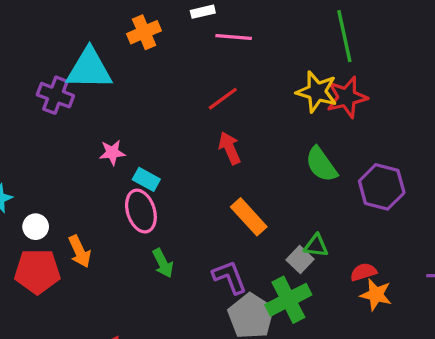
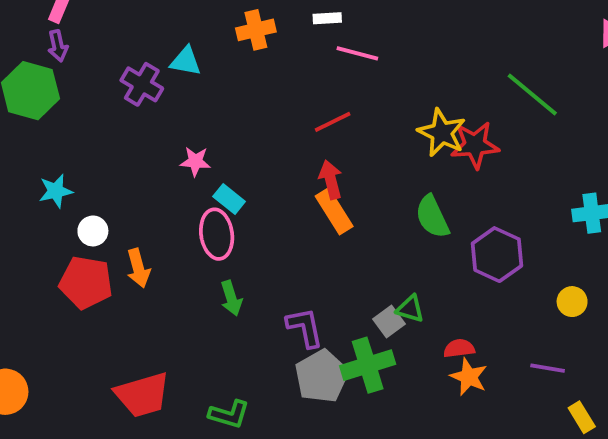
green line: (344, 36) -> (532, 94), moved, turned -48
cyan triangle: (89, 69) -> (186, 61), size x0.6
orange rectangle: (249, 217) -> (334, 211), moved

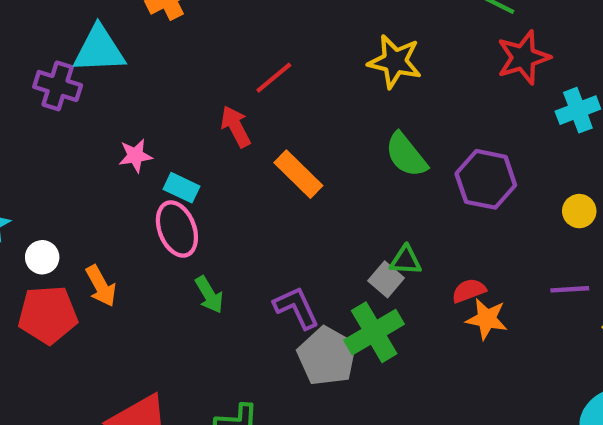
cyan triangle: (186, 61) -> (99, 50), size x1.5
red star: (475, 145) -> (523, 57), moved
red arrow: (331, 180) -> (236, 127), moved

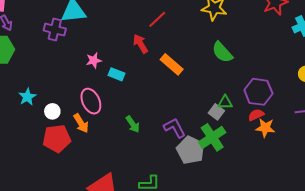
purple hexagon: (486, 179) -> (258, 92), moved
pink ellipse: (177, 229) -> (91, 101), moved

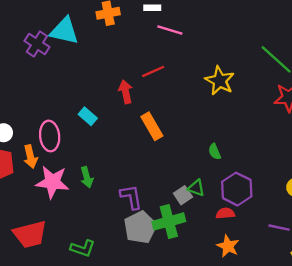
green semicircle: (222, 52) -> (215, 152), moved, size x0.6
pink star: (94, 60) -> (52, 182), moved, size x1.8
orange star: (265, 128) -> (228, 246), moved

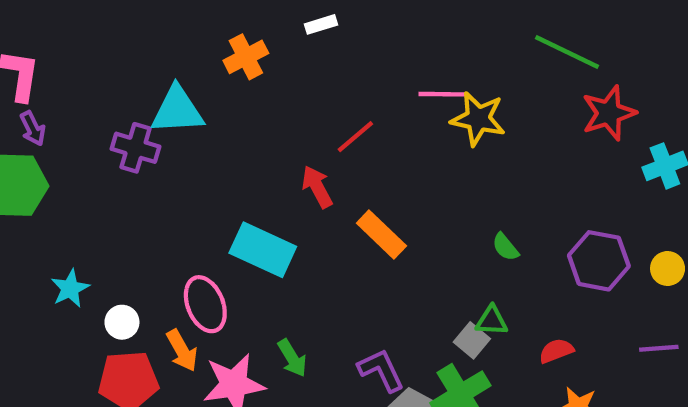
pink line: (170, 30) -> (443, 94), moved
cyan rectangle: (88, 116) -> (263, 250), size x1.8
purple hexagon: (237, 189) -> (599, 261), moved

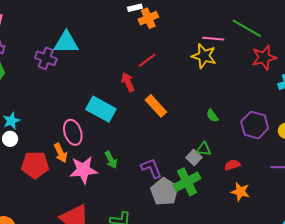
orange cross: (246, 57) -> (148, 18), moved
pink line: (443, 94) -> (213, 39), moved
white circle: (122, 322) -> (10, 139), moved

